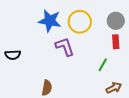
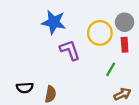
yellow circle: (80, 22) -> (100, 33), moved
black semicircle: (13, 55) -> (25, 88), moved

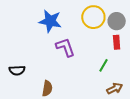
yellow circle: (100, 33) -> (93, 17), moved
black semicircle: (25, 88) -> (17, 70), moved

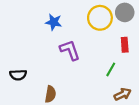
blue star: (50, 21) -> (54, 22), size x0.7
gray circle: (117, 21) -> (125, 12), moved

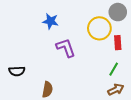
yellow circle: (100, 18) -> (99, 28), moved
green line: (111, 69) -> (114, 69), moved

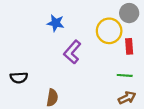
purple L-shape: (66, 48) -> (72, 52), turned -120
green line: (114, 69) -> (125, 75), turned 64

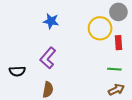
purple L-shape: (72, 52) -> (48, 58), moved

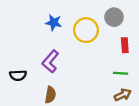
gray circle: (118, 12) -> (114, 17), moved
yellow circle: (100, 28) -> (86, 30), moved

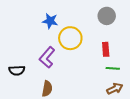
yellow circle: (86, 30) -> (70, 38), moved
red rectangle: (125, 45) -> (106, 49), moved

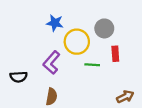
gray circle: (107, 16) -> (104, 28), moved
green line: (113, 68) -> (92, 65), moved

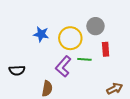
blue star: (55, 23) -> (41, 34), moved
purple L-shape: (52, 63) -> (63, 66), moved

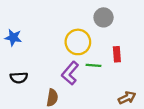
gray circle: (95, 26) -> (104, 17), moved
blue star: (41, 34) -> (13, 38), moved

